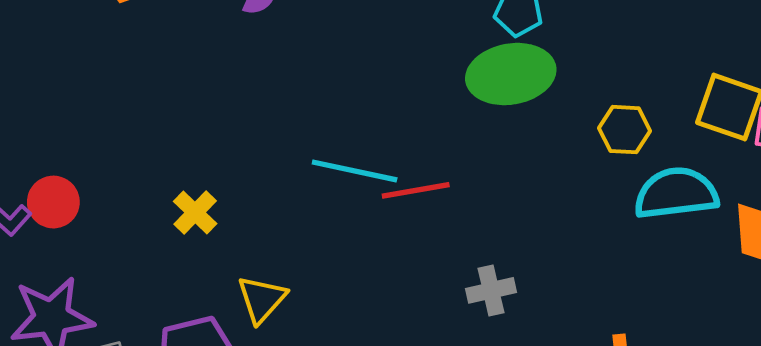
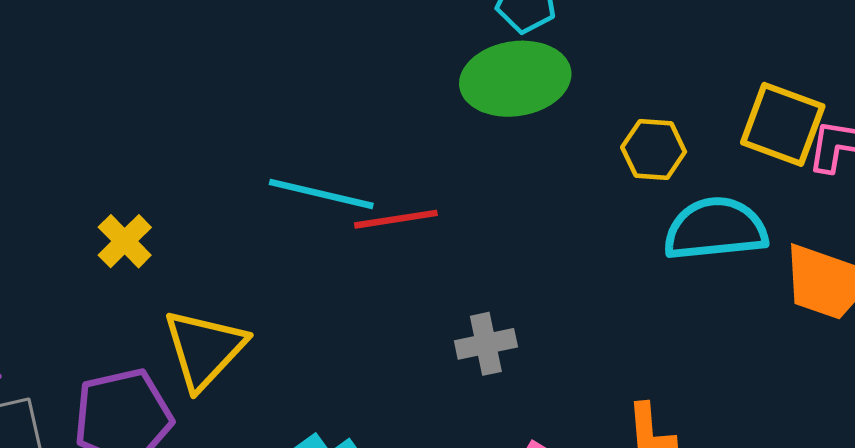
yellow triangle: (262, 299) -> (204, 349), size x1.4

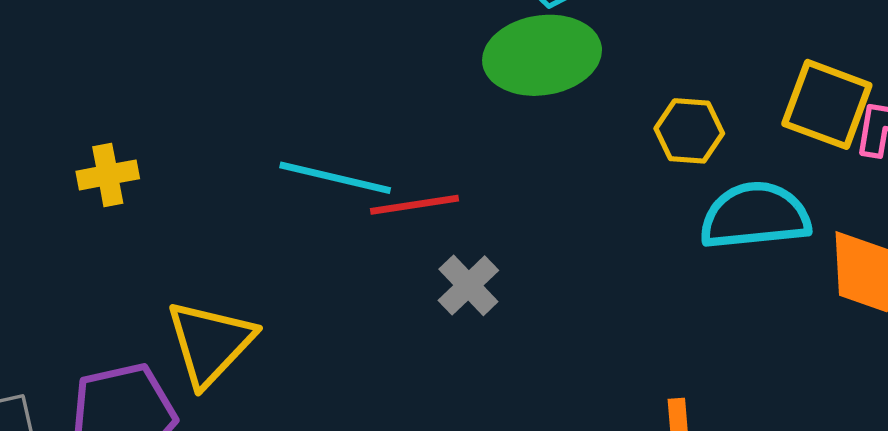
yellow cross: (125, 241) -> (108, 175), moved, turned 34
gray cross: (486, 344) -> (468, 285), moved, turned -32

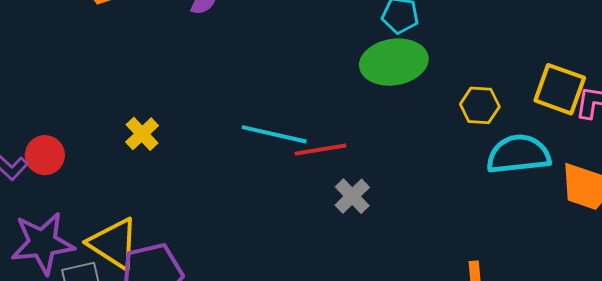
yellow cross: (108, 175) -> (142, 134), turned -32
yellow triangle: (210, 343) -> (114, 244), moved, turned -40

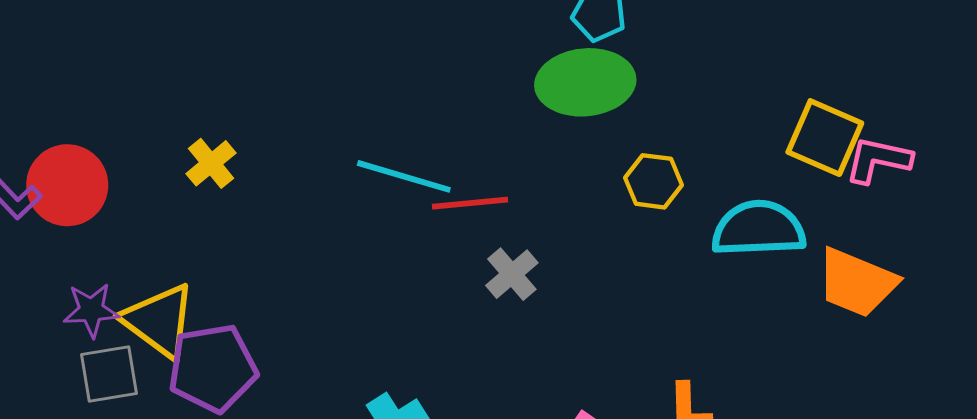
yellow hexagon: (480, 105) -> (653, 181), moved
red circle: (45, 155) -> (67, 185), size x1.4
purple star: (43, 243) -> (91, 310), moved, size x0.6

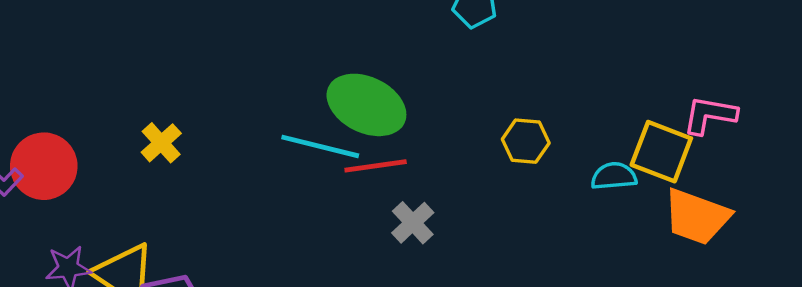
green ellipse: (585, 82) -> (366, 105), moved, turned 34
yellow square: (825, 138) -> (661, 152), moved
cyan semicircle: (758, 229) -> (614, 176), size x0.6

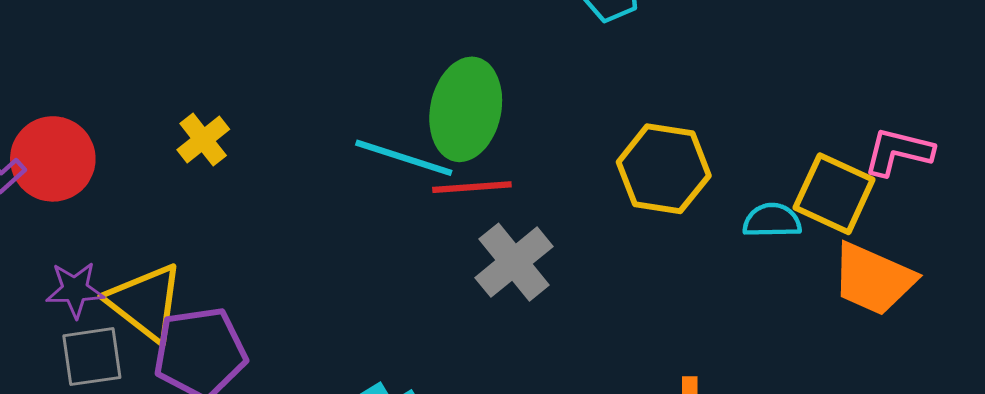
green ellipse: (366, 105) -> (466, 109), turned 72
yellow hexagon: (526, 141) -> (664, 169), size x1.5
gray cross: (413, 223) -> (514, 262), size x1.4

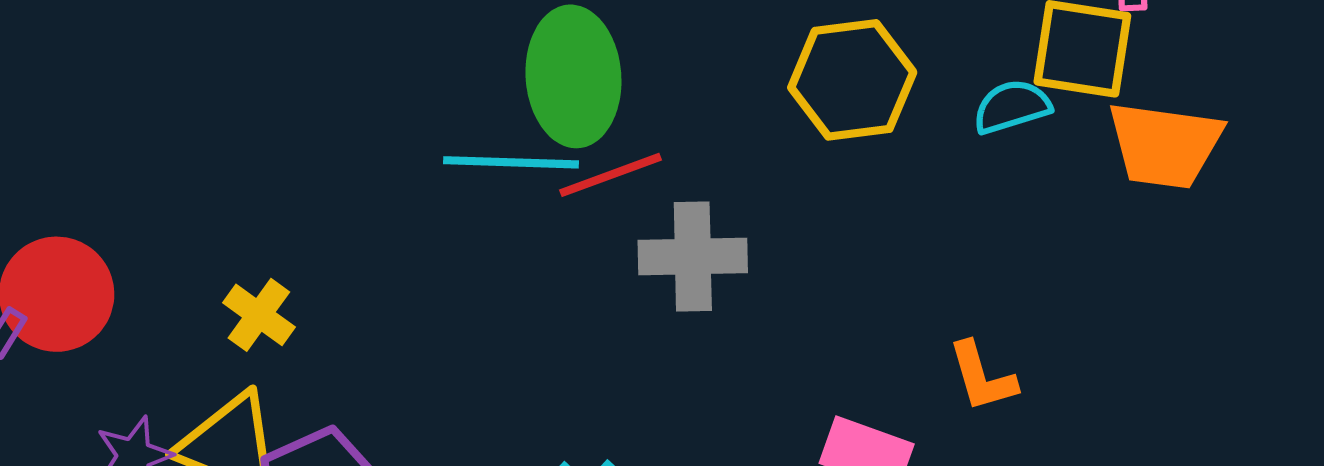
yellow cross: (203, 140) -> (259, 315), moved
gray cross: (514, 262) -> (693, 257), turned -36

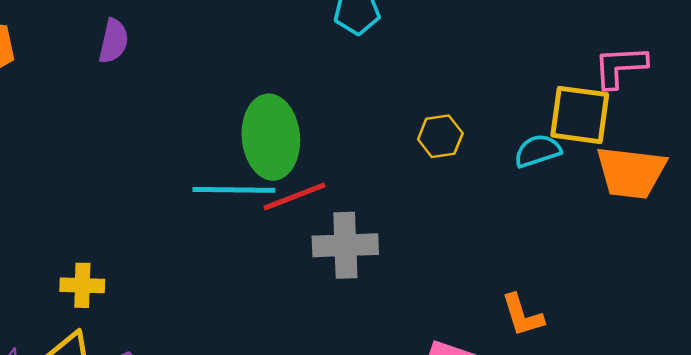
yellow hexagon: (852, 80) -> (440, 136), size x0.6
yellow cross: (259, 315) -> (82, 285), turned -33

